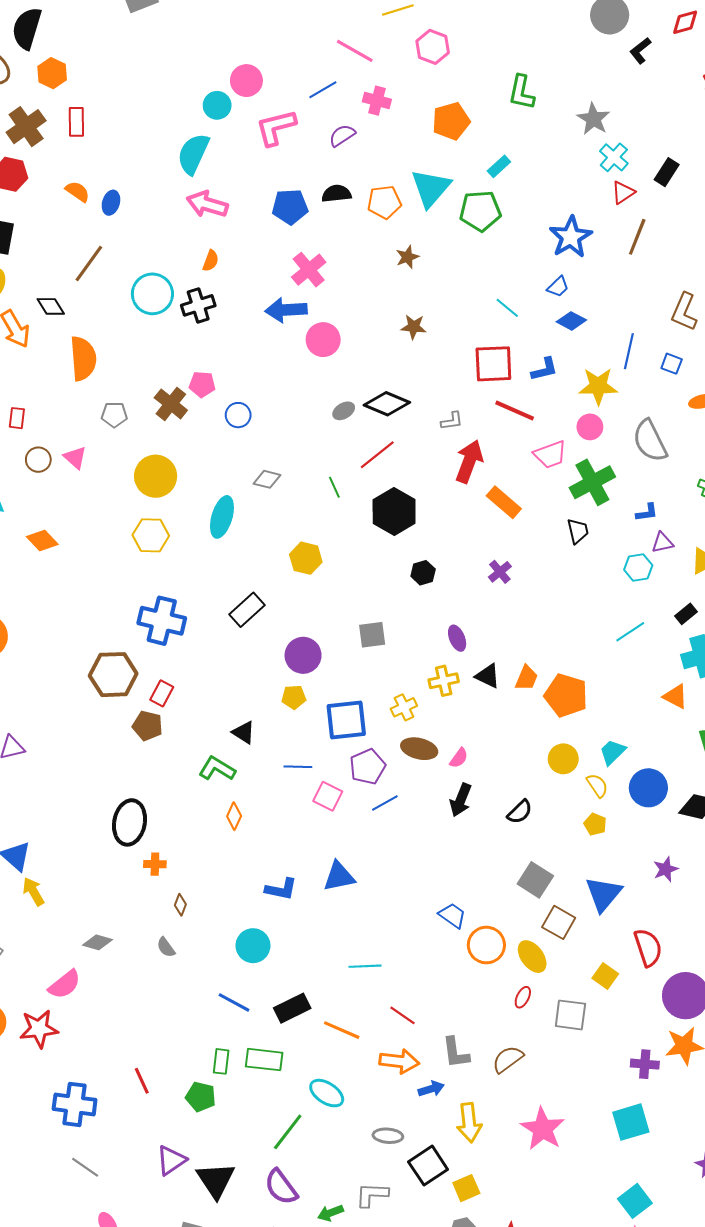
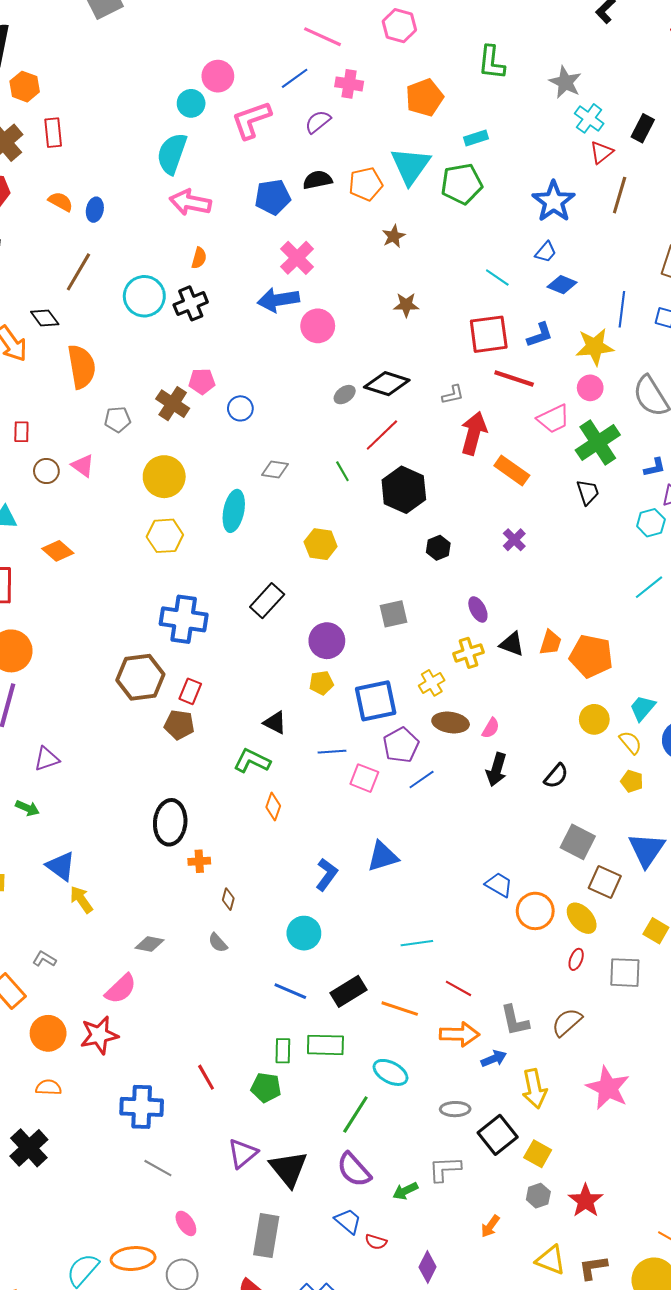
cyan rectangle: (499, 166) -> (476, 138), turned 30
blue L-shape: (281, 889) -> (327, 874), turned -60
yellow square: (466, 1188) -> (538, 1154), turned -32

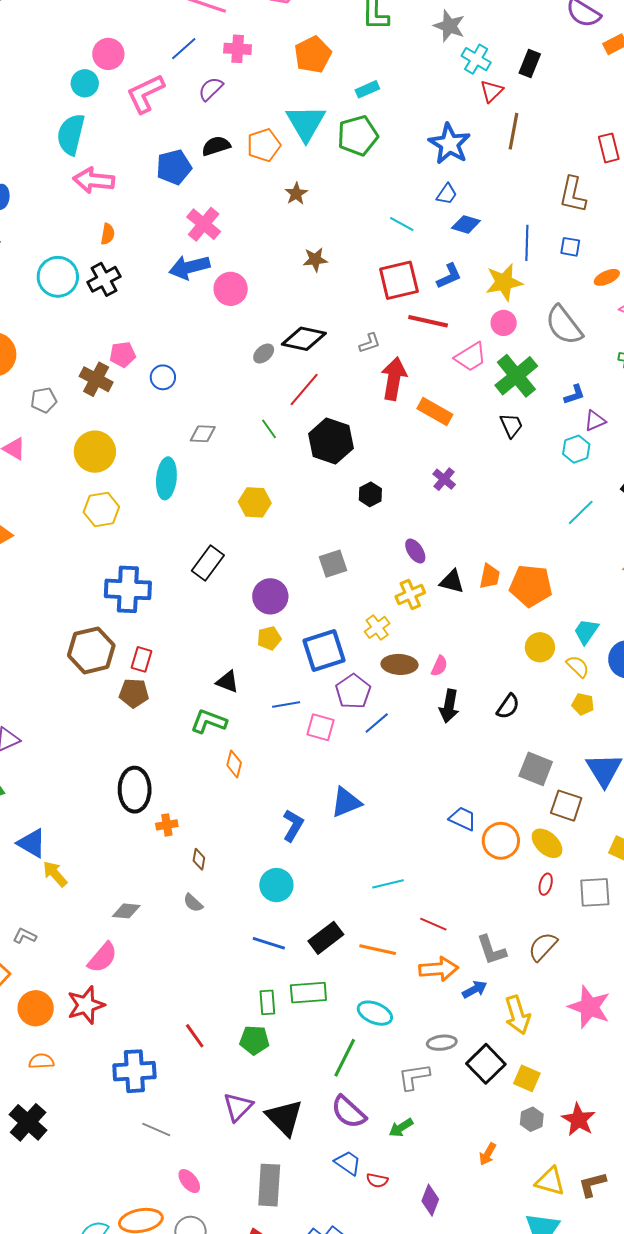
gray L-shape: (445, 1169) -> (414, 1077), moved

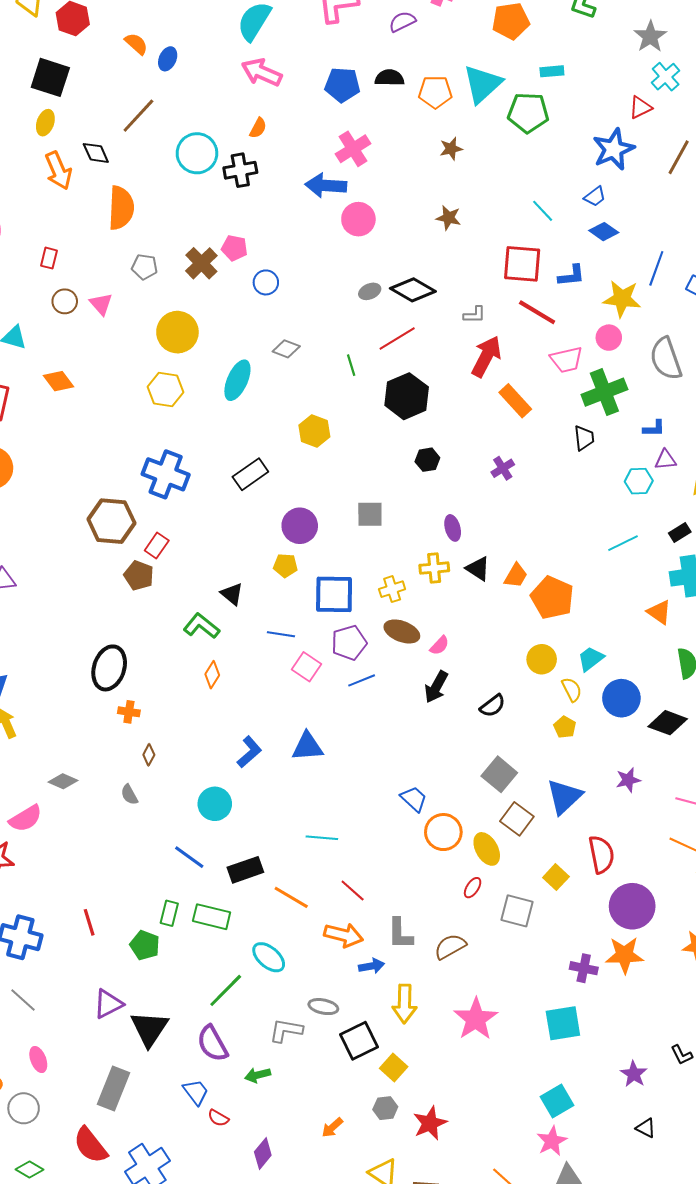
red triangle: (492, 91) -> (640, 107), moved

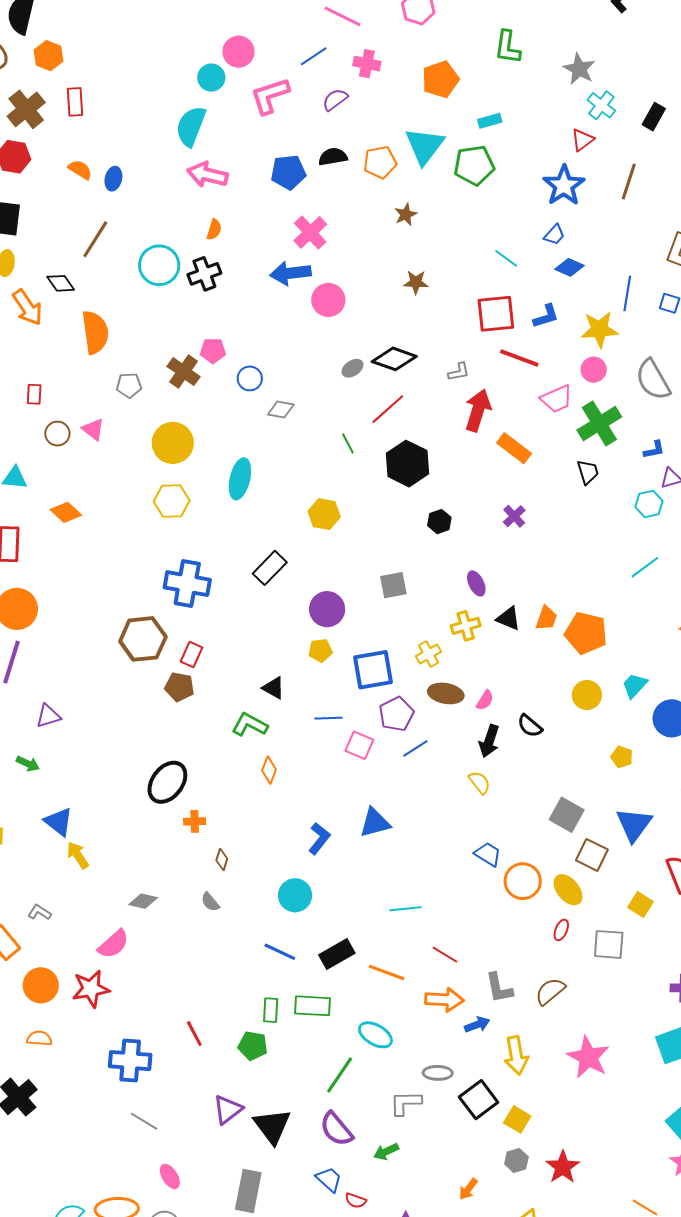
gray diamond: (286, 349) -> (281, 410), moved
black ellipse: (109, 668) -> (167, 782), turned 30
yellow semicircle: (572, 689) -> (480, 782), moved
black semicircle: (493, 706) -> (530, 726), moved, turned 88

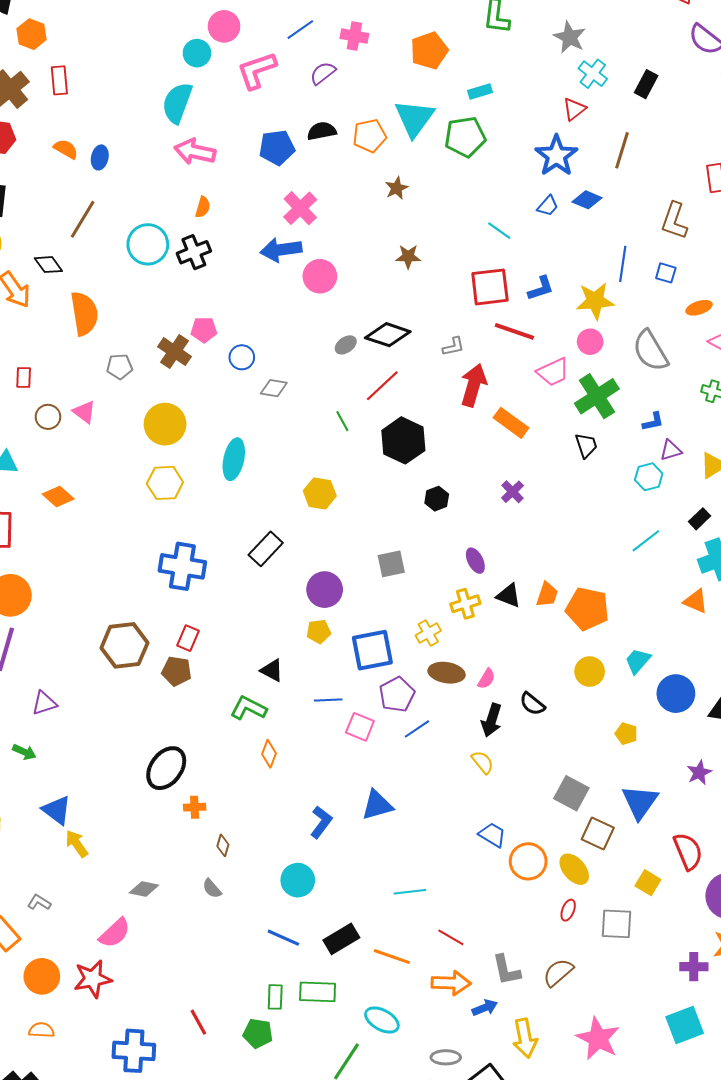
blue diamond: (569, 267) -> (587, 200), moved
brown hexagon: (143, 639) -> (124, 645), moved

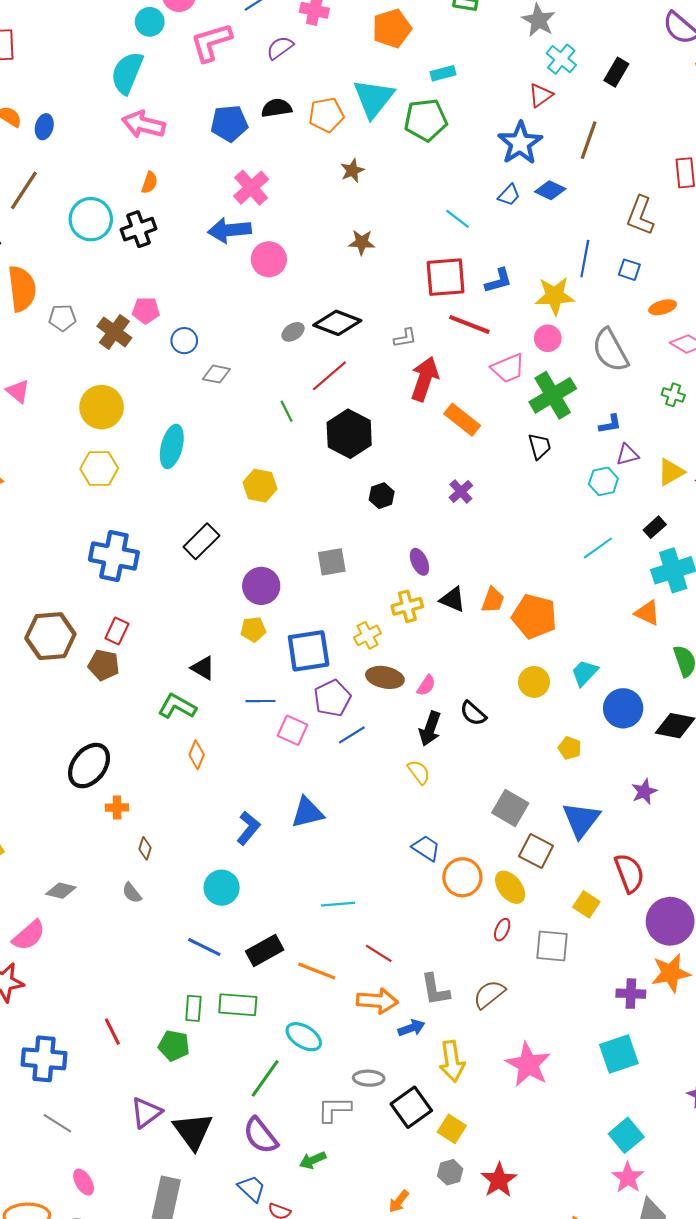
gray pentagon: (119, 367) -> (62, 318), moved

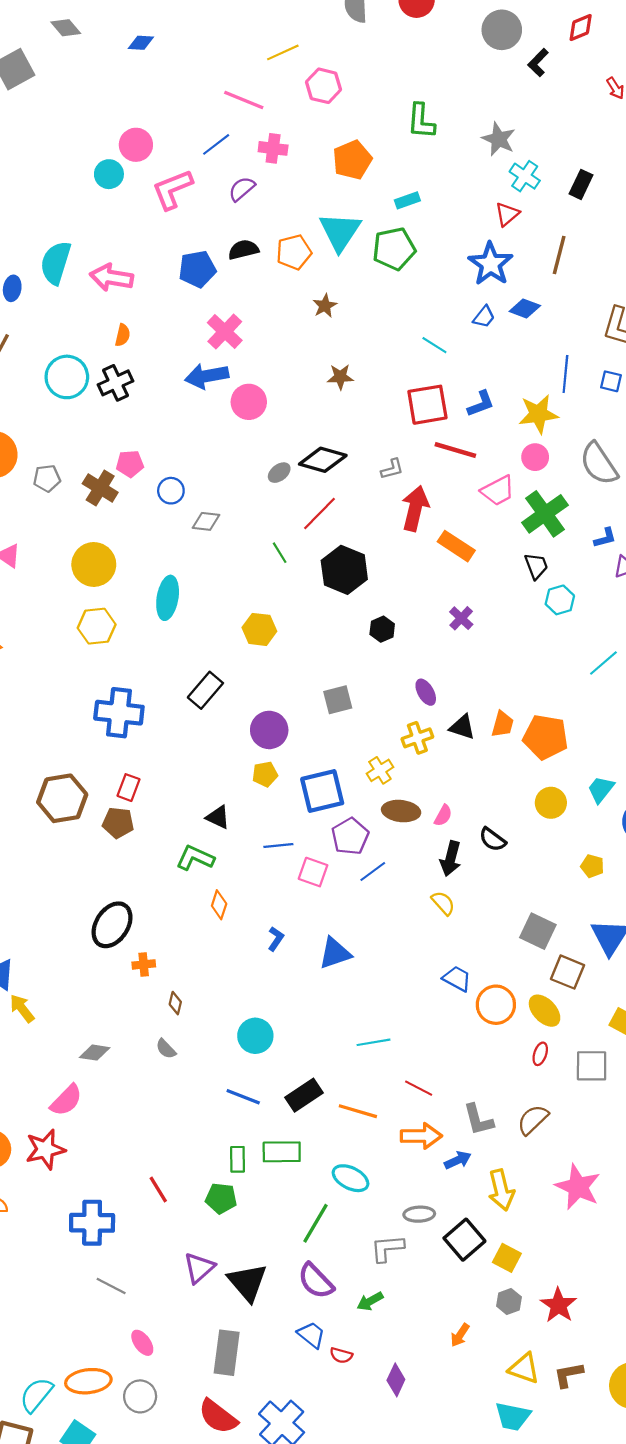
cyan semicircle: (127, 73) -> (56, 263), moved
cyan hexagon: (603, 481) -> (560, 600), moved
blue L-shape: (248, 828) -> (276, 939), moved, size x0.7

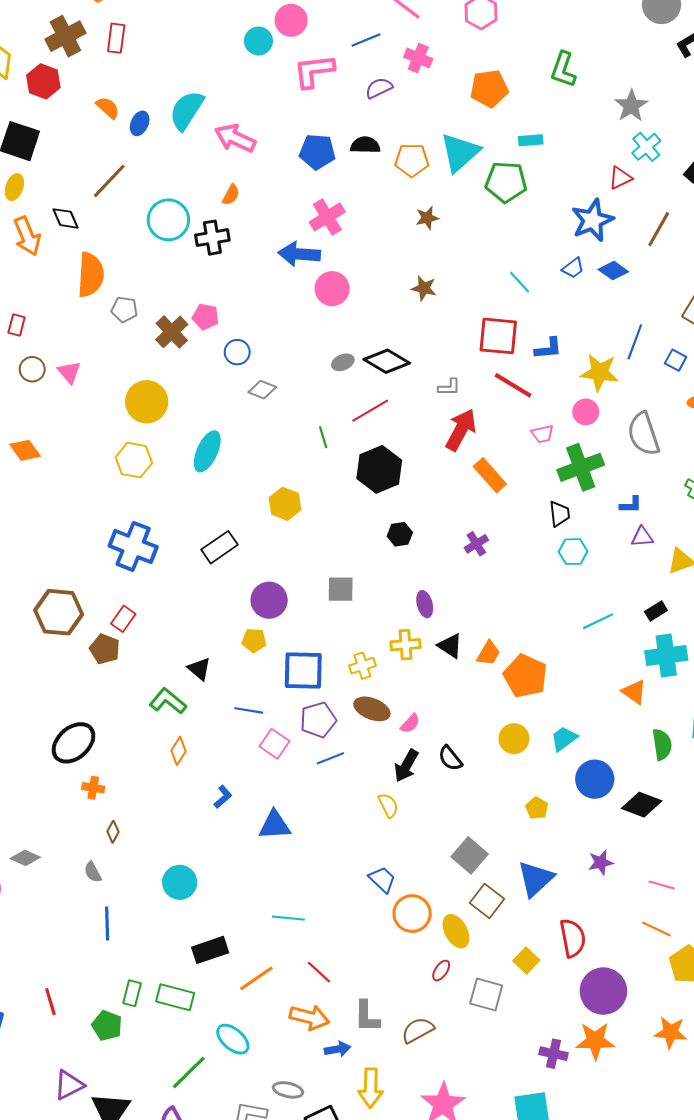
pink trapezoid: (498, 491) -> (542, 434), size x0.7
blue line: (243, 1097) -> (107, 923), moved, turned 52
orange line: (358, 1111) -> (256, 978), turned -66

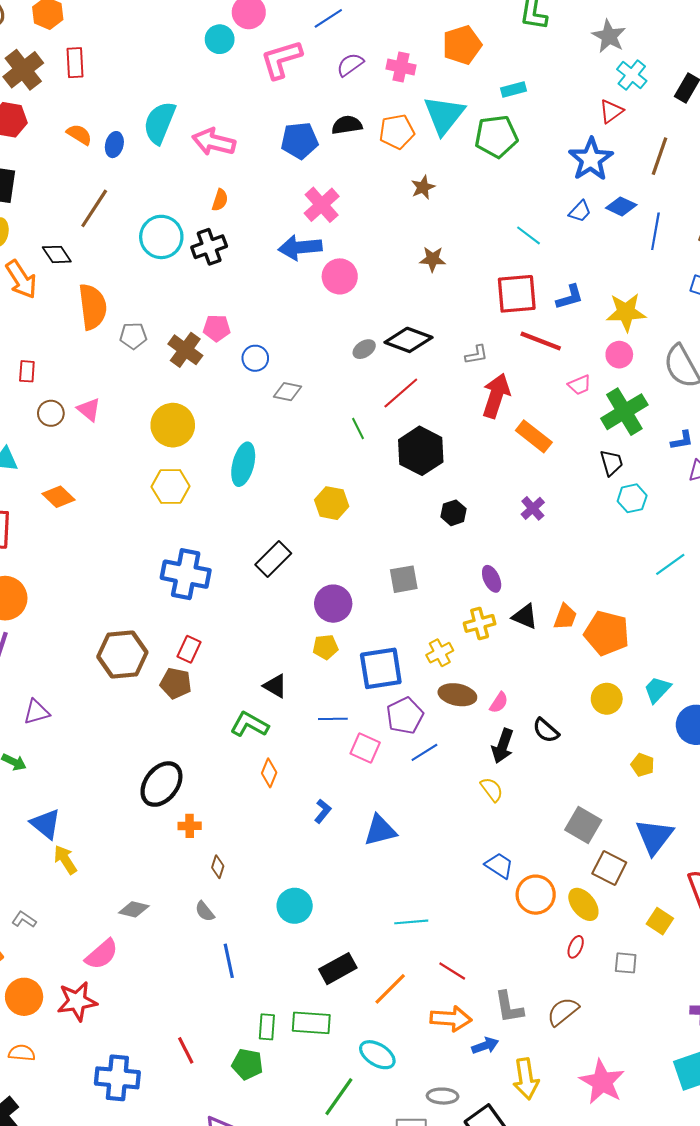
pink cross: (418, 58) -> (401, 67), moved
blue line: (635, 342) -> (655, 231), moved
gray square: (486, 995) -> (626, 963), size x0.7

